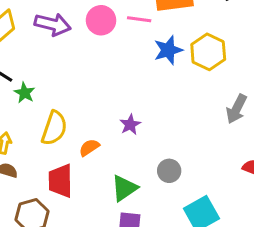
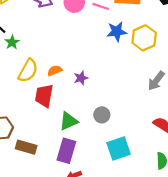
orange semicircle: (89, 147) -> (55, 71), moved
red trapezoid: (60, 181) -> (44, 96), moved

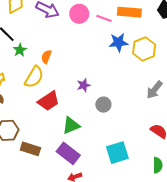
orange semicircle: (55, 71) -> (46, 57), moved, turned -48
red trapezoid: (44, 96) -> (49, 101), turned -135
gray circle: (102, 115) -> (103, 105), moved
purple rectangle: (66, 151) -> (68, 153), turned -70

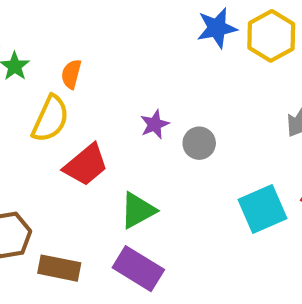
gray circle: (103, 105) -> (199, 143), moved
cyan square: (117, 153) -> (262, 209), moved

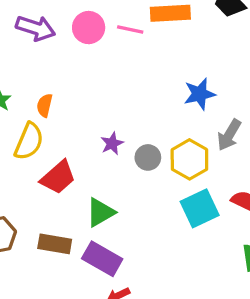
blue star: (217, 28) -> (200, 94), moved
yellow hexagon: (271, 36) -> (189, 159), moved
brown rectangle: (59, 268) -> (55, 244), moved

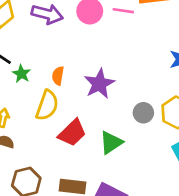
purple star: (112, 144) -> (99, 84), moved, size x1.6
green triangle: (100, 212) -> (111, 143), moved

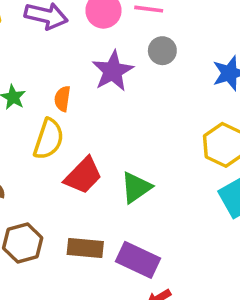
purple star: (99, 84) -> (113, 71), moved
gray circle: (143, 113) -> (162, 51), moved

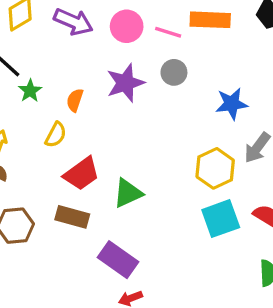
yellow semicircle: (49, 139) -> (56, 135), size x0.7
brown rectangle: (85, 248) -> (72, 217), moved

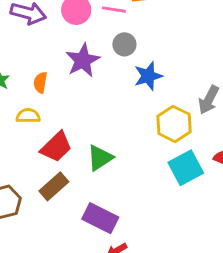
blue star: (232, 104) -> (148, 76), moved
yellow semicircle: (56, 135) -> (28, 116), turned -110
brown rectangle: (72, 217) -> (54, 186), turned -48

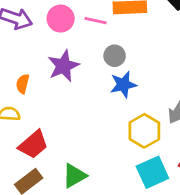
gray circle: (124, 44) -> (115, 56), moved
green triangle: (100, 158) -> (74, 176), moved

